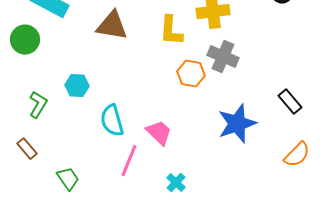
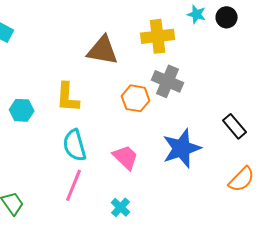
brown triangle: (112, 26) -> (103, 50), moved
yellow L-shape: (171, 31) -> (68, 97), moved
cyan semicircle: (112, 121) -> (75, 145), moved
pink trapezoid: (159, 133) -> (126, 157), moved

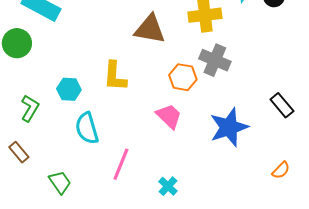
cyan semicircle: (75, 145) -> (87, 128), moved
pink trapezoid: (126, 157) -> (169, 116), moved
orange semicircle: (242, 179) -> (281, 170), moved, size x0.7

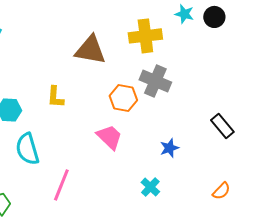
yellow L-shape: (115, 76) -> (55, 97), size x0.7
blue star: (229, 127) -> (169, 148), size x0.5
cyan cross: (168, 186) -> (150, 187), moved

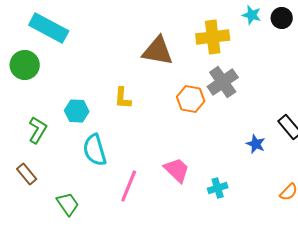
gray cross: (155, 81) -> (223, 82), turned 32
pink trapezoid: (109, 137) -> (177, 170), moved
blue star: (169, 148) -> (256, 144), moved, turned -30
cyan cross: (150, 187) -> (218, 188), turned 30

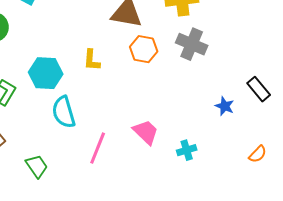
gray cross: (223, 82) -> (192, 44), turned -32
orange hexagon: (191, 99) -> (144, 49), moved
cyan hexagon: (77, 111) -> (46, 73), size x1.4

